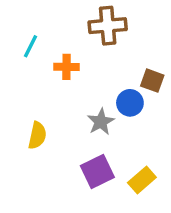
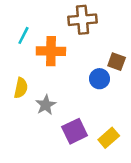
orange cross: (66, 67) -> (51, 51), size x1.5
gray star: (101, 122) -> (46, 105), moved
yellow semicircle: (37, 135) -> (21, 88), moved

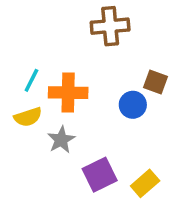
cyan line: (23, 35) -> (31, 80), moved
orange cross: (51, 51) -> (68, 93), moved
yellow semicircle: (21, 88) -> (28, 117), turned 60

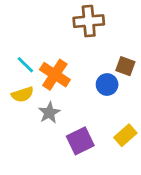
cyan line: (31, 80) -> (25, 65), turned -72
orange cross: (68, 93) -> (55, 75), turned 32
yellow rectangle: (145, 183) -> (125, 135), moved

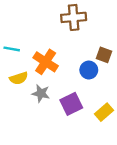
cyan line: (25, 65) -> (12, 49), moved, turned -35
gray star: (49, 113) -> (41, 93), turned -30
purple square: (80, 141) -> (71, 104), moved

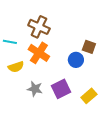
brown cross: (74, 17) -> (39, 27), moved, turned 30
gray star: (41, 93) -> (35, 89), moved

